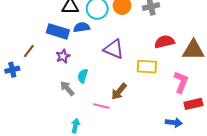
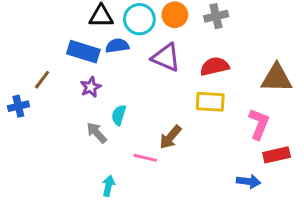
red semicircle: (164, 42) -> (215, 66), moved
purple triangle: (114, 49) -> (166, 58), moved

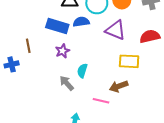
brown line: (42, 80) -> (28, 46), turned -48
yellow rectangle: (210, 102) -> (129, 61), moved
brown arrow: (170, 137) -> (119, 86), turned 30

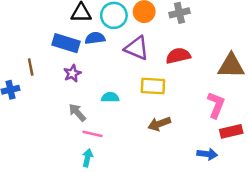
cyan semicircle: (82, 71) -> (110, 97), moved, turned 72
brown arrow: (119, 86) -> (159, 124), moved
pink line: (101, 101) -> (92, 134), moved

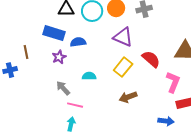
blue semicircle: (95, 38) -> (78, 42), moved
purple triangle: (137, 48) -> (123, 37), moved
red semicircle: (178, 56) -> (151, 59), moved, turned 54
yellow rectangle: (153, 86) -> (123, 67), turned -54

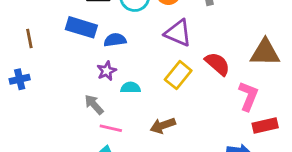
brown line: (26, 52) -> (29, 39), moved
purple star: (59, 57) -> (107, 71), moved
brown arrow: (128, 97) -> (163, 126), moved

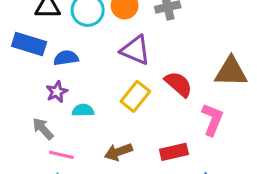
red rectangle: (265, 126) -> (174, 152), moved

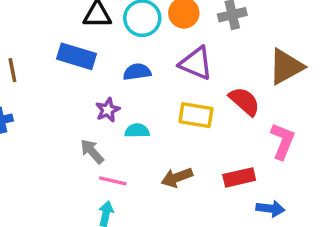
blue semicircle: (66, 58) -> (137, 72), moved
brown triangle: (231, 72) -> (286, 67), moved, turned -30
yellow rectangle: (135, 96) -> (196, 115), turned 60

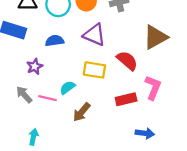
cyan semicircle: (137, 131) -> (67, 88), moved, turned -35
brown arrow: (177, 177) -> (82, 112), turned -30
red rectangle: (239, 177) -> (126, 99), moved
pink line: (113, 181) -> (48, 98), moved

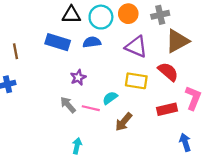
brown triangle: (155, 37) -> (177, 41), moved
blue semicircle: (55, 41) -> (92, 42), moved
blue arrow: (145, 133) -> (185, 142), turned -114

